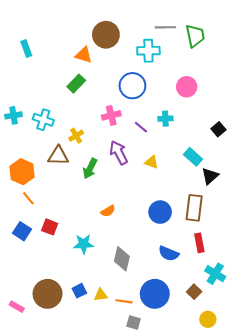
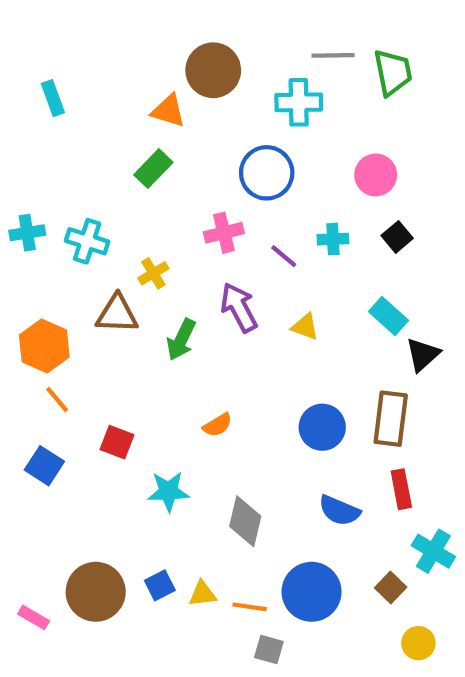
black square: (218, 129) -> (397, 237), moved
red square: (50, 227) -> (117, 442), moved

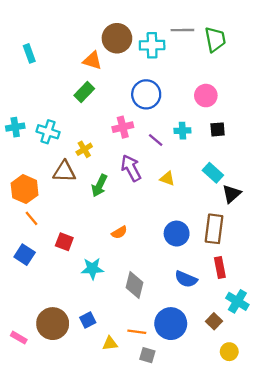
cyan cross: (299, 102) -> (152, 45), moved
black square: (397, 237) -> (218, 129), turned 35
yellow triangle: (203, 594) -> (110, 343), moved

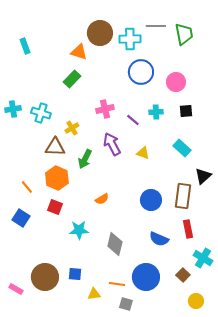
blue circle: (146, 94) -> (141, 72), moved
orange hexagon: (25, 189) -> (57, 178), moved
black triangle: (232, 194) -> (203, 176), moved
blue square: (88, 320) -> (75, 274), turned 32

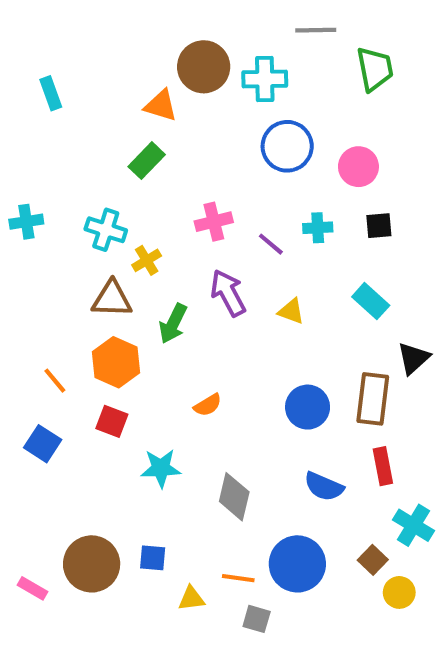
gray line: (156, 26) -> (316, 30), moved
cyan cross: (41, 113) -> (106, 230), moved
yellow circle: (196, 301) -> (399, 592), moved

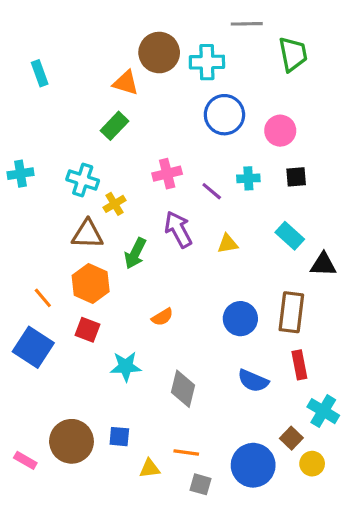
yellow triangle: (291, 311) -> (228, 244), turned -30
black triangle: (413, 358) -> (323, 264), moved, turned 44
blue square: (43, 444) -> (33, 347), size x1.4
blue circle: (297, 564) -> (253, 465), moved

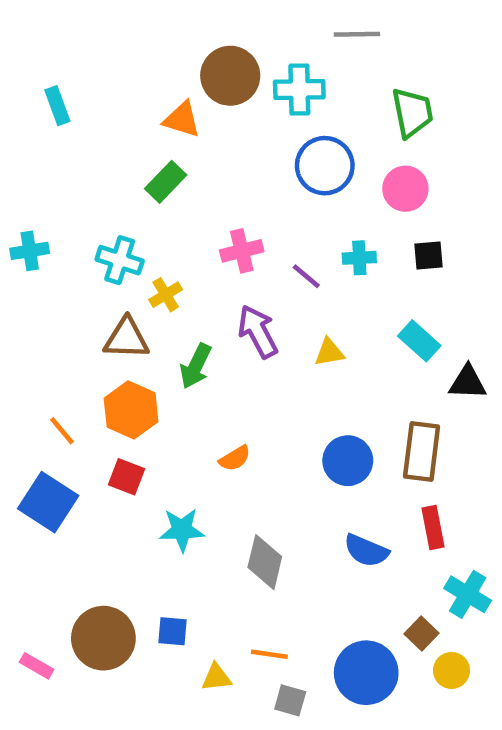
green trapezoid: (293, 54) -> (412, 113), moved

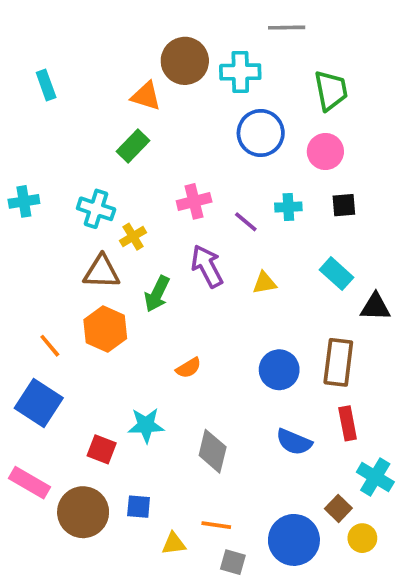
red square: (126, 477) -> (102, 449), moved
pink rectangle: (37, 666) -> (29, 483), moved, size x1.5

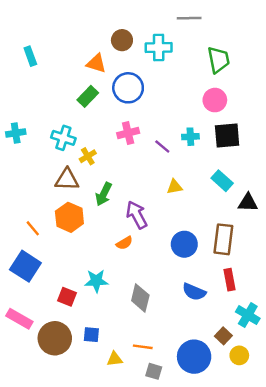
brown circle: (185, 61) -> (122, 40), size x0.7
blue circle: (261, 133) -> (128, 88), moved
black square: (344, 205) -> (227, 135), size x1.6
purple arrow: (207, 266) -> (137, 215), moved

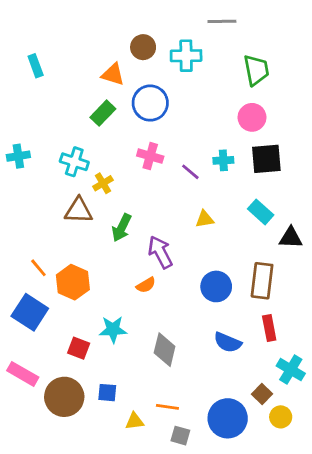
pink cross: (128, 133) -> (150, 156), turned 30
orange hexagon: (69, 217) -> (73, 282), moved

